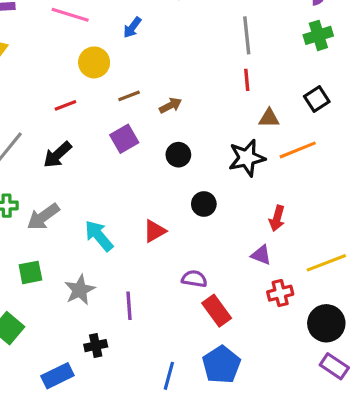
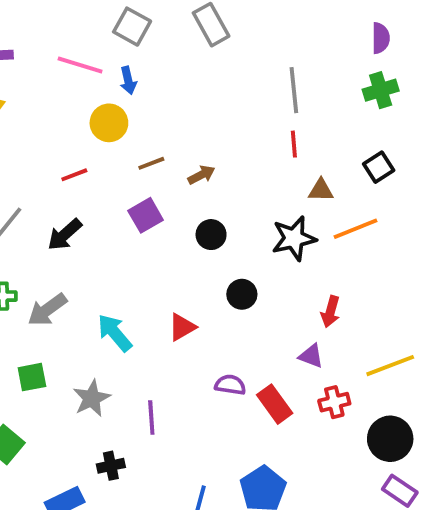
blue arrow: (132, 27) -> (128, 80), moved, turned -50
red rectangle: (217, 311) -> (275, 404), moved

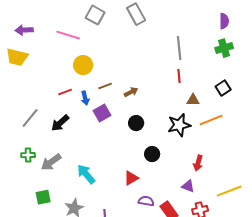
blue arrow: (128, 80) -> (85, 98), moved
red triangle: (182, 327) -> (131, 178), moved

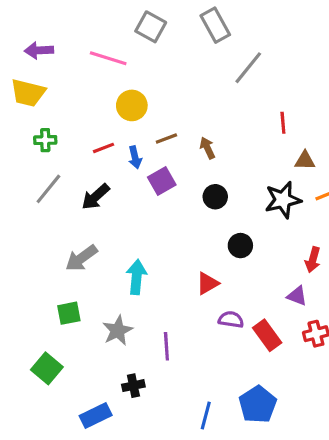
gray line: (179, 48) -> (248, 68), moved, turned 45
brown arrow: (131, 92) -> (207, 148), turned -88
green cross: (28, 155) -> (45, 140), moved
cyan arrow: (86, 174) -> (137, 277), turned 45

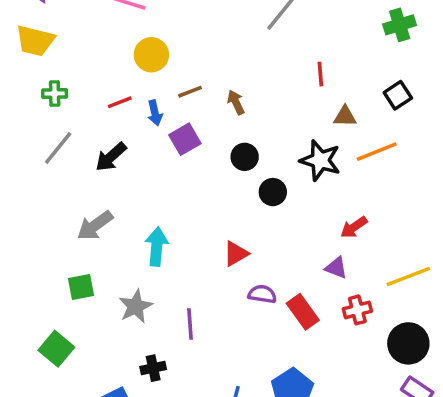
black star: (283, 200) -> (320, 160), turned 30
black circle: (240, 246) -> (273, 192), moved
red arrow: (313, 260) -> (354, 227), turned 40

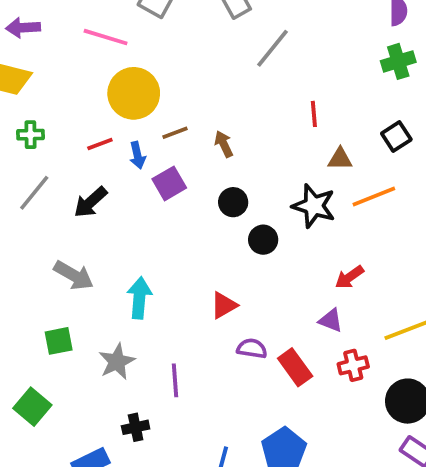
yellow circle: (151, 55) -> (134, 93), size x1.4
gray arrow: (95, 225) -> (74, 275), turned -114

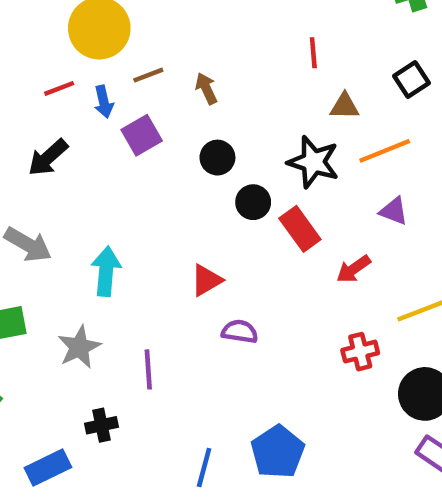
red arrow: (349, 277) -> (353, 269), moved
purple triangle: (331, 320) -> (394, 211), moved
red rectangle: (295, 367) -> (300, 229), moved

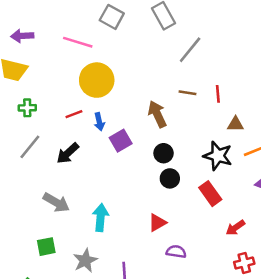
brown line: (148, 75) -> (188, 93), moved, turned 30
brown arrow: (206, 88) -> (157, 114), size x1.5
black circle: (253, 202) -> (170, 178), moved
red arrow: (353, 269) -> (235, 228), moved

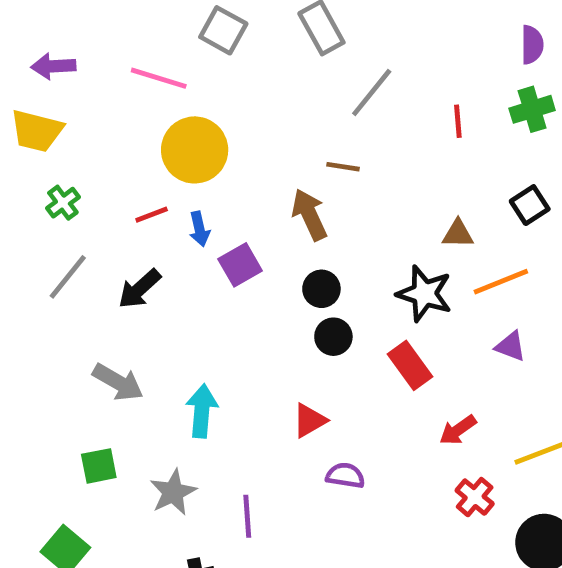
brown line: (188, 93) -> (343, 167), moved
red line: (218, 94) -> (458, 121), moved
green cross: (27, 108) -> (63, 203), turned -36
red cross: (244, 263) -> (475, 497), turned -36

